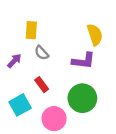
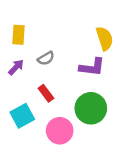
yellow rectangle: (31, 30) -> (18, 35), moved
gray semicircle: (42, 53) -> (46, 58), turned -77

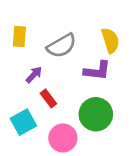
gray semicircle: (46, 58) -> (62, 46), moved, size x1.6
purple arrow: (16, 67) -> (34, 75), moved

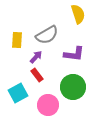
yellow rectangle: (19, 36) -> (17, 40), moved
yellow semicircle: (110, 40) -> (78, 14), moved
purple arrow: (34, 75) -> (36, 57), moved

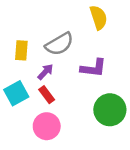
green circle: (73, 87) -> (110, 110), moved
cyan square: (18, 93) -> (16, 93), moved
pink circle: (48, 105) -> (47, 126), moved

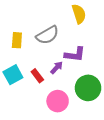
purple arrow: (45, 72) -> (57, 68), moved
pink circle: (47, 126) -> (58, 101), moved

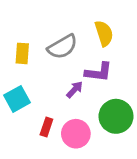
yellow semicircle: (79, 14) -> (104, 33), moved
red rectangle: (37, 76) -> (46, 127), moved, turned 56

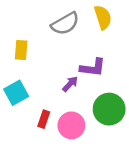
yellow semicircle: (104, 33) -> (103, 17), moved
gray semicircle: (62, 47) -> (65, 24), moved

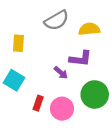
yellow semicircle: (103, 17) -> (89, 29), moved, turned -78
purple arrow: (70, 84) -> (61, 73), turned 88
cyan square: (16, 93) -> (14, 80), turned -30

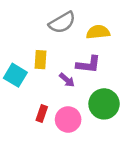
yellow rectangle: (18, 43) -> (41, 60), moved
cyan square: (14, 80) -> (15, 75), moved

